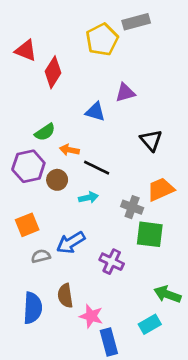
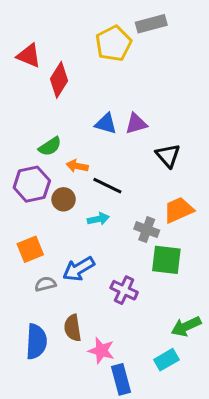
purple triangle: (125, 93) -> (136, 124), moved
green arrow: (167, 294) -> (186, 326), turned -45

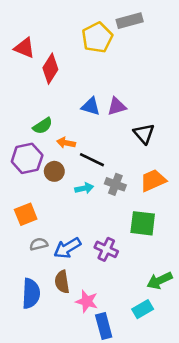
gray cross: (147, 230) -> (115, 184), moved
blue arrow: (79, 269) -> (67, 248), moved

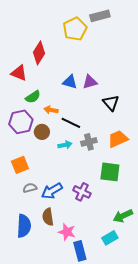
red triangle: (24, 48) -> (19, 73), moved
gray cross: (115, 184) -> (89, 142), turned -35

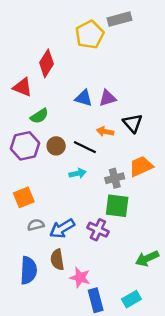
orange arrow: (51, 110) -> (105, 132), moved
brown circle: (42, 132) -> (56, 146), moved
gray cross: (89, 142) -> (115, 178), moved
green square: (110, 172) -> (117, 206), moved
cyan rectangle: (110, 238) -> (131, 299), moved

